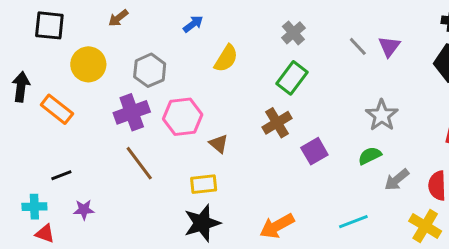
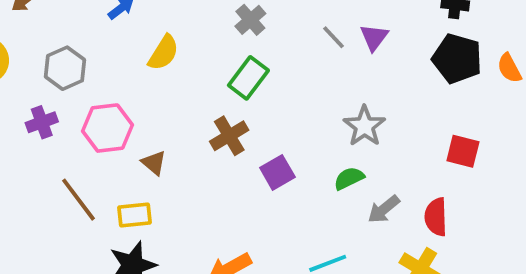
purple cross: (132, 112) -> (42, 122), size x0.7
brown line: (139, 163) -> (78, 200), moved

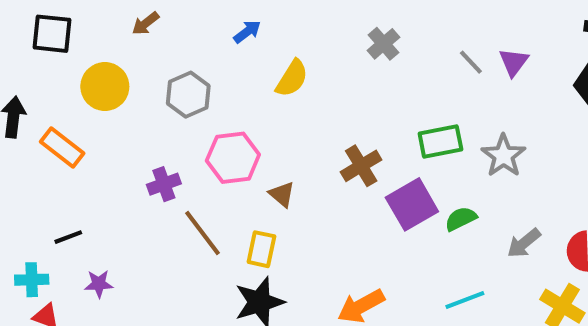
green rectangle: (248, 78) -> (440, 141), moved, turned 42
purple cross: (42, 122) -> (164, 184), moved
purple square: (277, 172) -> (412, 204), size x1.4
green semicircle: (349, 178) -> (461, 219), moved
yellow rectangle: (135, 215) -> (261, 249), turned -72

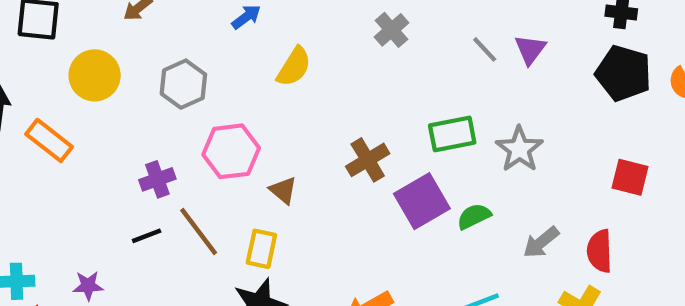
black line: (68, 237) -> (147, 236), moved

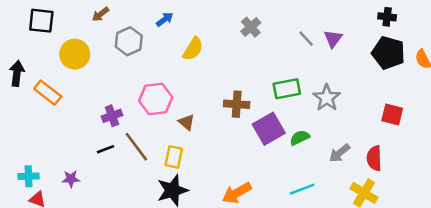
gray hexagon: (183, 84) -> (129, 41), moved
brown cross: (368, 160) -> (237, 104), turned 35

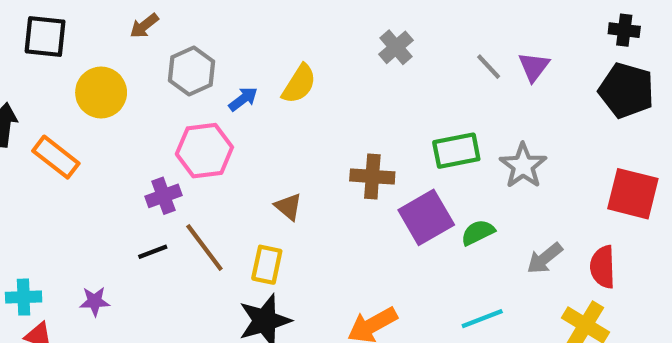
blue arrow: (165, 19) -> (243, 99), moved
pink hexagon: (156, 99) -> (204, 151), moved
red square: (392, 115) -> (633, 194), size x1.4

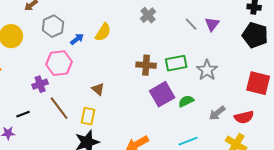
brown cross: (372, 176) -> (146, 65), moved
black line: (153, 252) -> (23, 114), moved
red semicircle: (603, 267) -> (244, 117), turned -102

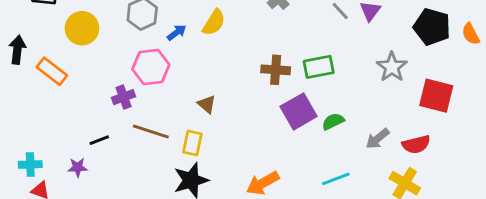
gray star: (207, 70) -> (392, 67), moved
brown line: (59, 108) -> (151, 131), turned -35

